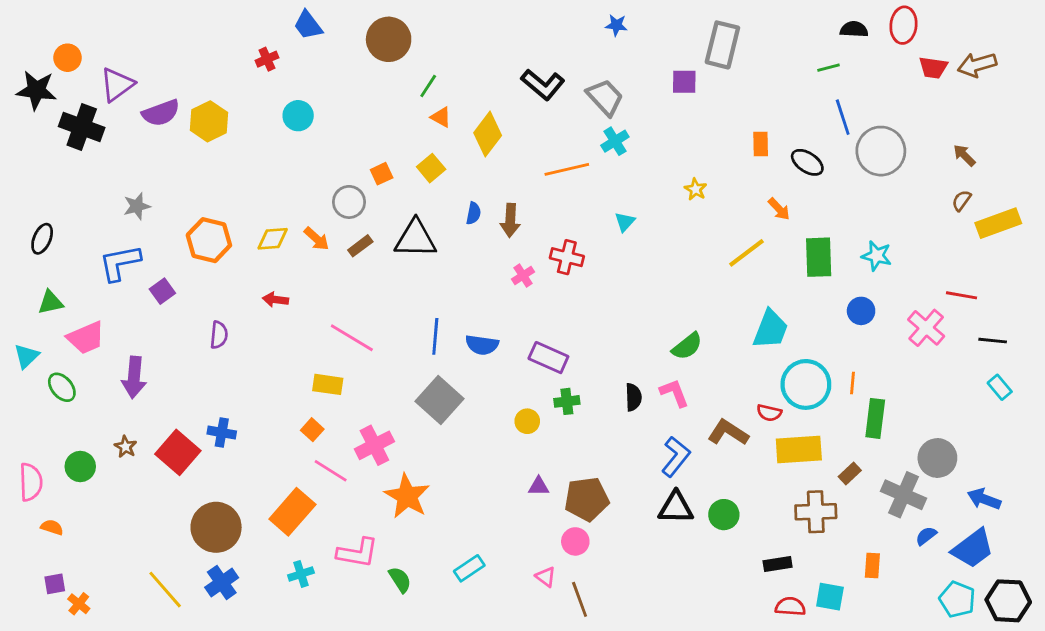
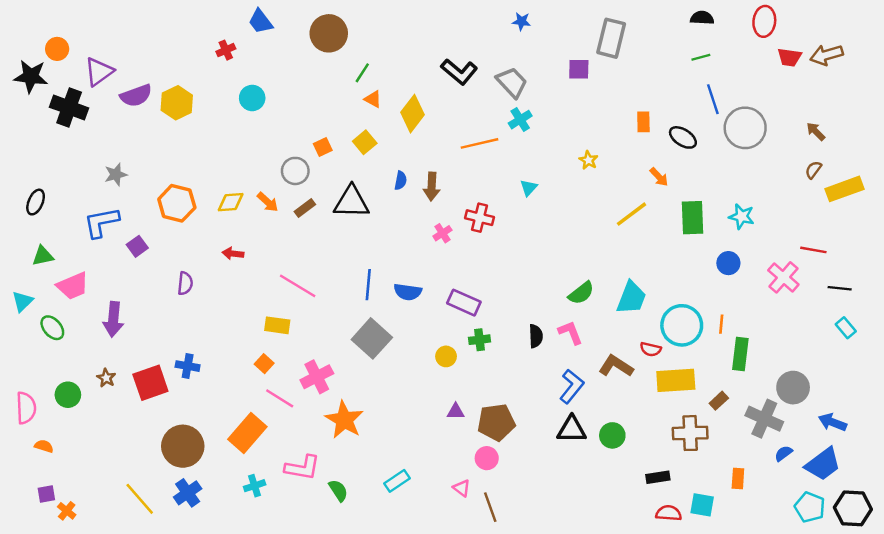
black semicircle: (854, 29) -> (702, 18), moved
cyan trapezoid: (771, 329) -> (631, 298), moved
red square: (178, 452) -> (150, 383), turned 30

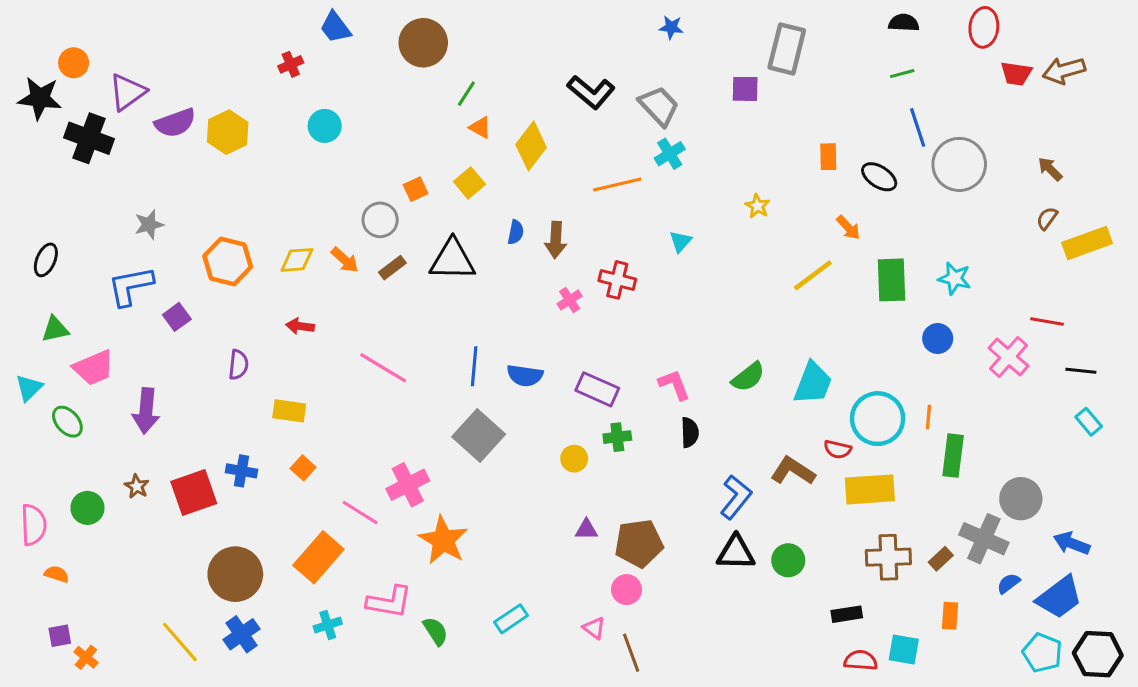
yellow rectangle: (277, 325) -> (289, 411), moved
pink L-shape: (570, 333) -> (674, 385), moved
orange square: (264, 364) -> (303, 468), moved
brown rectangle: (719, 401) -> (941, 559), moved

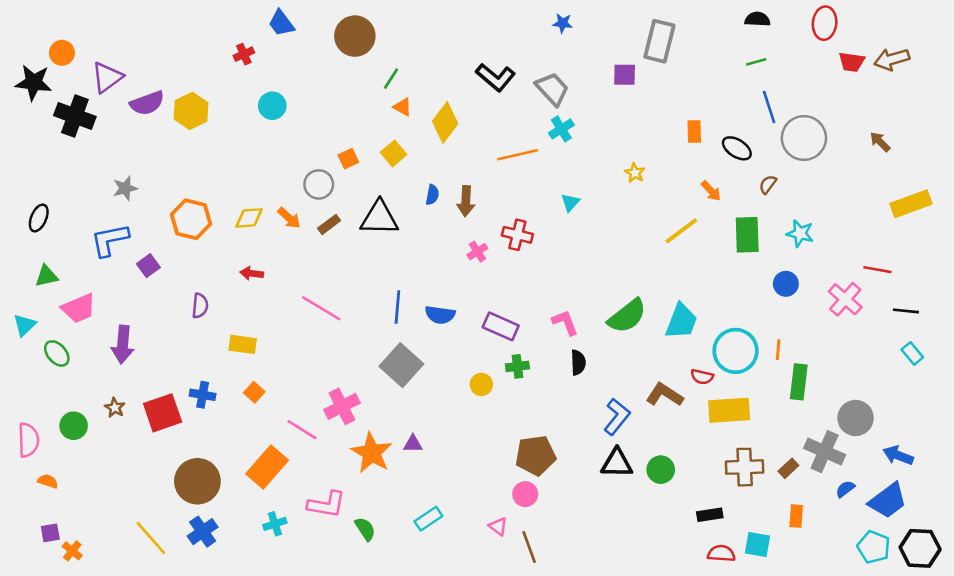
brown semicircle: (1047, 218) -> (768, 184), moved
green semicircle: (748, 377) -> (627, 316), size x1.4
purple triangle: (586, 529) -> (413, 444), moved

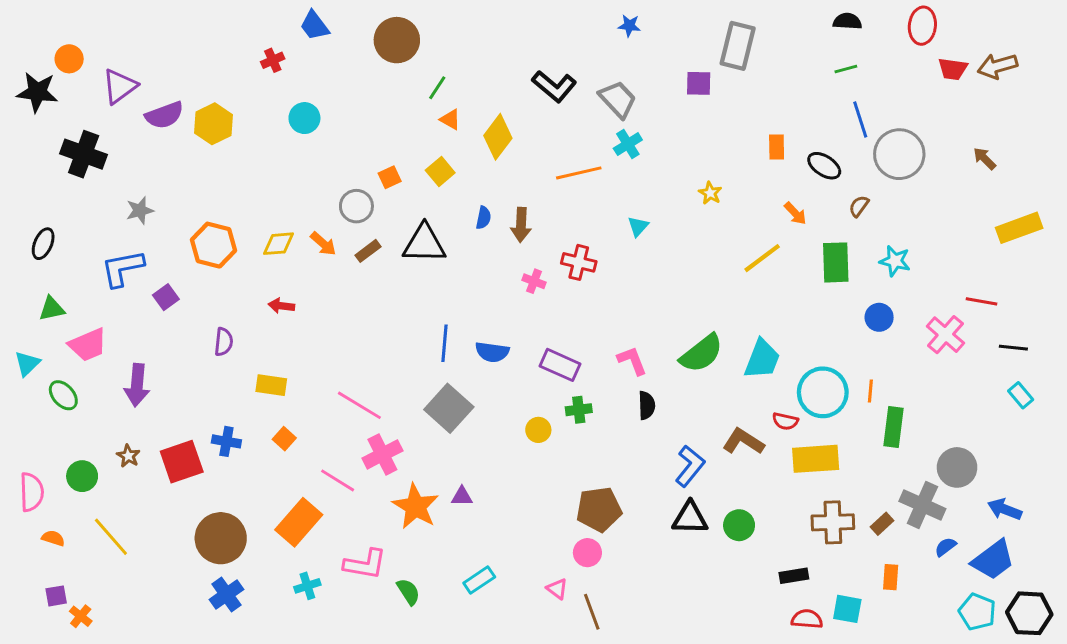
black cross: (75, 116) -> (84, 154), moved
pink cross: (477, 252) -> (534, 281), turned -36
pink line: (321, 308) -> (359, 405), moved
yellow line: (151, 538) -> (111, 537), moved

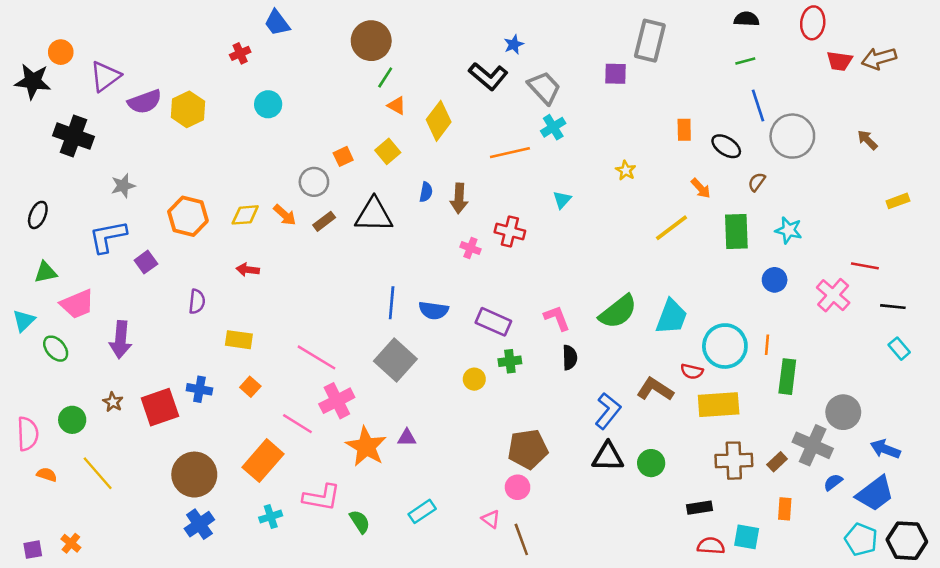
blue star: (629, 26) -> (514, 44), moved, turned -30
brown circle: (397, 40) -> (371, 41), moved
yellow rectangle: (1019, 228) -> (898, 201), size x0.6
purple square: (56, 596) -> (33, 550), moved

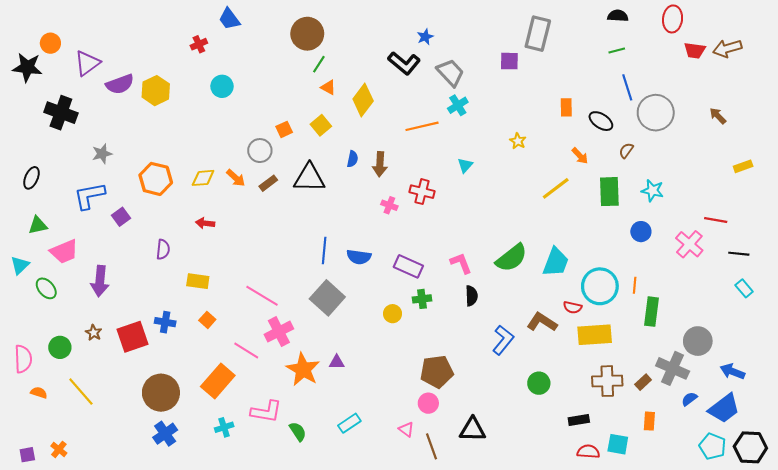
black triangle: (608, 457) -> (473, 429), moved

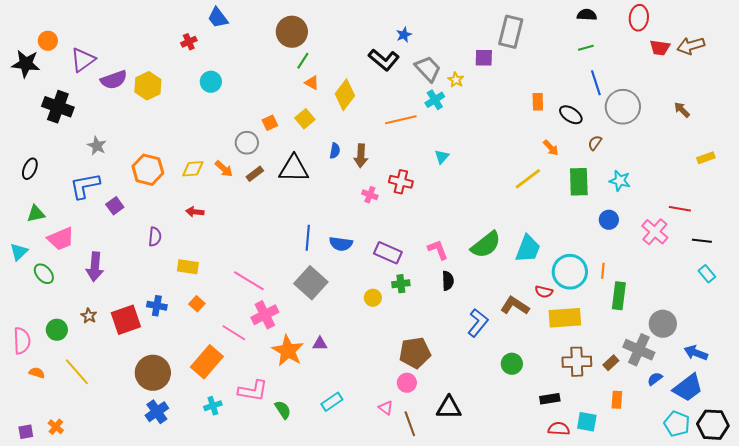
yellow star: (518, 141) -> (456, 80), moved
gray star: (102, 154) -> (97, 146), turned -30

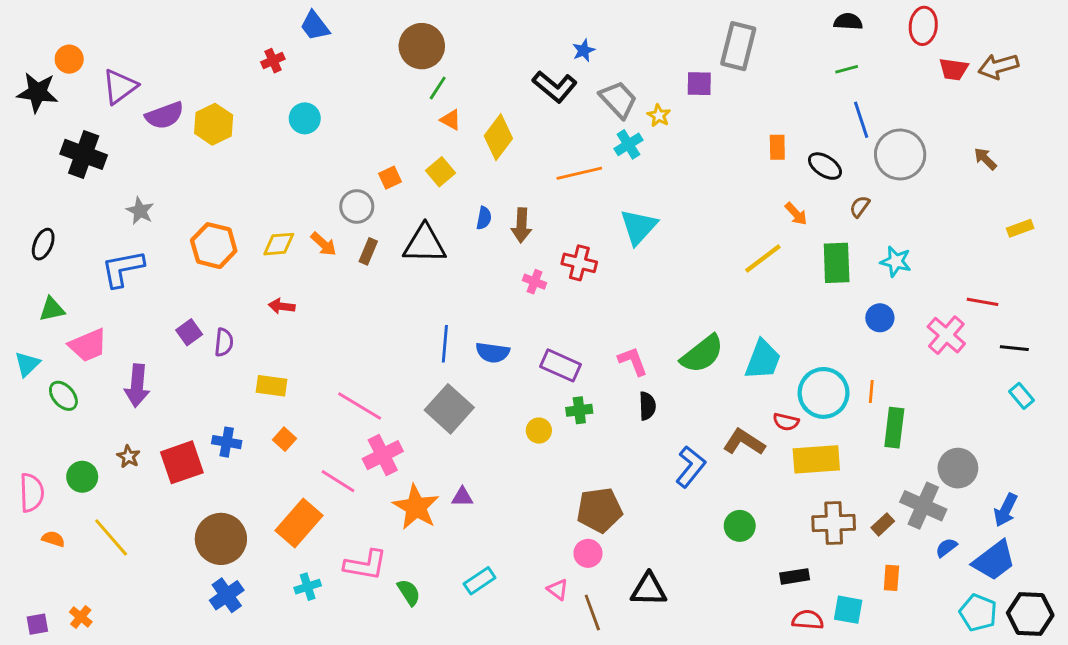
cyan triangle: (442, 157) -> (639, 227), size x1.8
brown rectangle: (255, 174) -> (368, 251), turned -30
purple square: (115, 206) -> (189, 332), moved
blue arrow: (696, 353) -> (1006, 510), turned -85

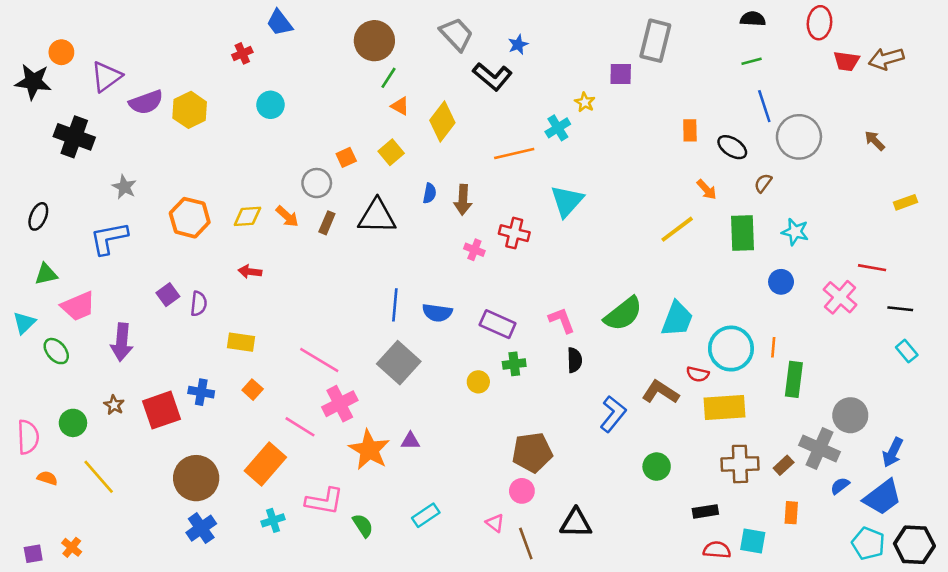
gray trapezoid: (618, 100) -> (456, 34), moved

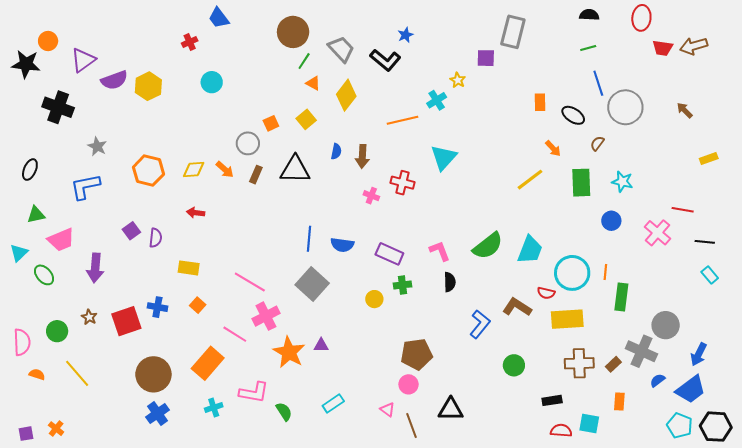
gray trapezoid: (456, 34) -> (341, 49), moved

